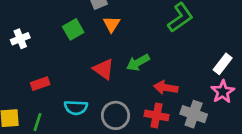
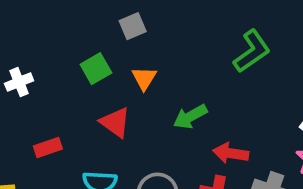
orange triangle: (112, 24) -> (144, 78), moved
red triangle: (104, 69) -> (115, 122), moved

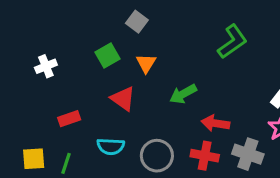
gray square: (133, 26) -> (137, 22), turned -30

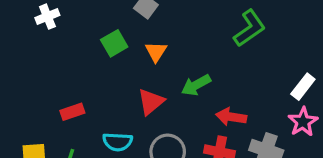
white cross: (46, 66) -> (47, 17), moved
red triangle: (123, 99) -> (151, 102), moved, turned 44

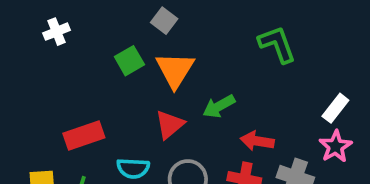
green L-shape: (249, 28) -> (277, 44), turned -75
orange triangle: (156, 52) -> (175, 70), size x1.6
red rectangle: (72, 112) -> (84, 135), size x1.5

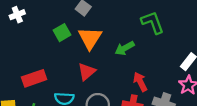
green arrow: (219, 106) -> (125, 48), moved
red arrow: (257, 141) -> (140, 82), turned 54

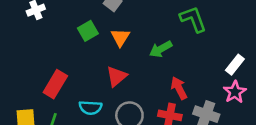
orange triangle: (90, 38) -> (120, 37), size x0.7
red rectangle: (34, 78) -> (55, 84), turned -40

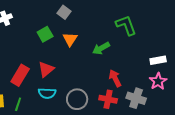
white rectangle: (235, 65) -> (158, 60), turned 42
red triangle: (116, 76) -> (46, 69), moved

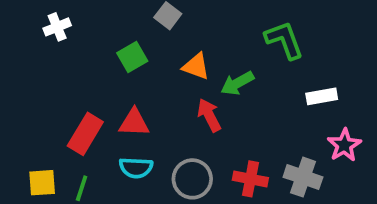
orange triangle: (70, 39) -> (196, 66), moved, turned -42
white rectangle: (158, 60) -> (322, 96), moved
red triangle: (46, 69) -> (134, 123), turned 42
red arrow: (115, 78) -> (209, 115), moved

